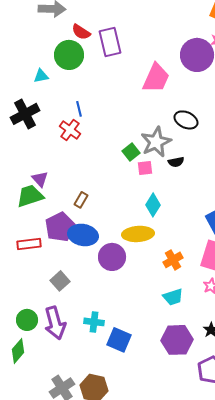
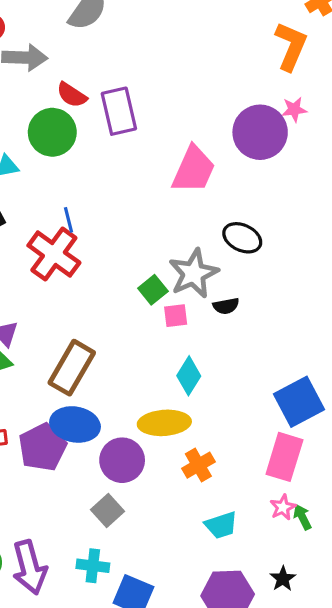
red cross: (70, 130) -> (54, 254), size x1.5
brown rectangle: (81, 200) -> (72, 368), size x2.0
purple pentagon: (60, 227) -> (43, 447), moved
orange cross: (173, 260) -> (198, 465), moved
gray square: (60, 281) -> (107, 511), moved

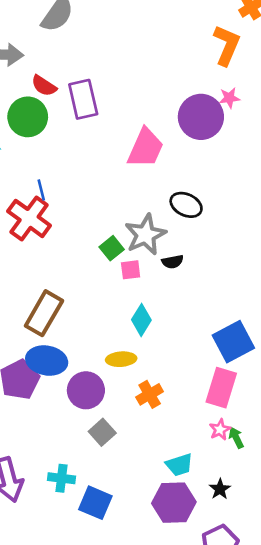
yellow ellipse: (164, 423) -> (121, 359), size x0.7
gray square: (107, 511) -> (102, 432), moved
cyan trapezoid: (221, 525) -> (179, 465), moved

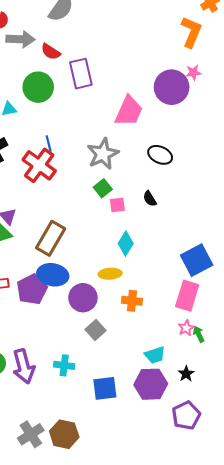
red semicircle: (44, 86) -> (51, 52), moved
gray star: (145, 235) -> (103, 154), moved
black semicircle: (173, 262) -> (150, 199), turned 70
orange cross: (150, 394) -> (132, 301), turned 36
blue square: (95, 503) -> (105, 388), moved, turned -30

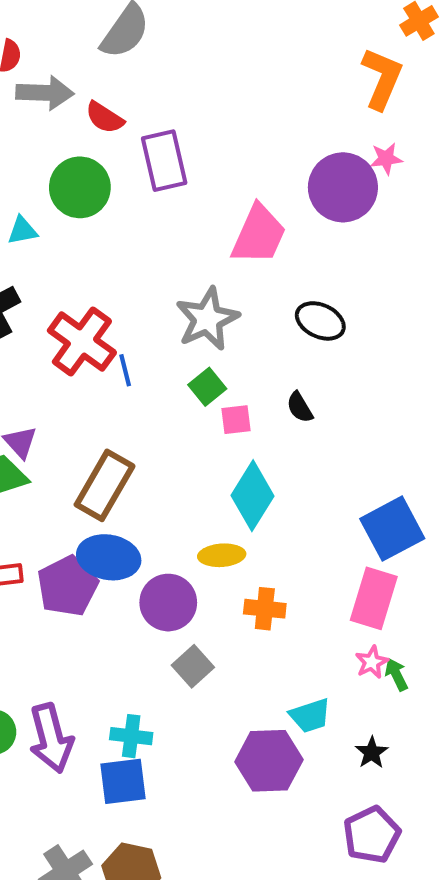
blue line: (49, 143) -> (125, 370), moved
cyan diamond: (126, 243) -> (252, 496), size x1.4
purple hexagon: (151, 384) -> (269, 761), moved
blue square: (105, 388) -> (123, 781), moved

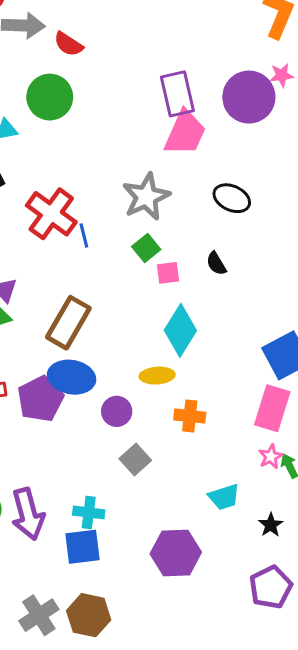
purple rectangle: (164, 161) -> (177, 94), moved
purple circle: (168, 603) -> (117, 411), size x0.7
purple hexagon: (269, 761) -> (176, 553), moved

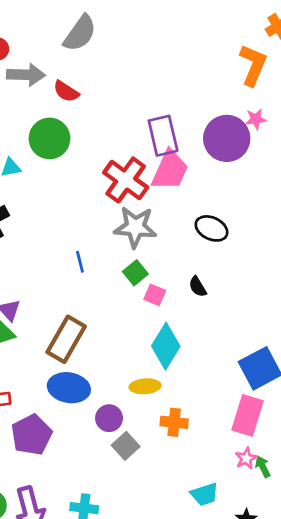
gray star: (146, 197) -> (135, 227), turned 30
red cross: (51, 214) -> (126, 180), moved
pink square: (168, 273) -> (155, 295), turned 30
purple pentagon: (40, 399) -> (32, 435), moved
gray square: (135, 460) -> (126, 446), moved

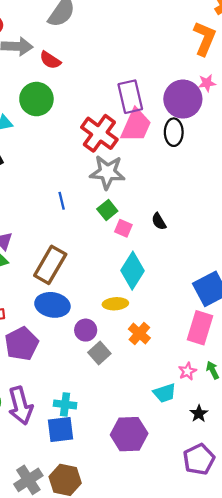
black ellipse: (212, 228) -> (174, 132), moved, turned 65
orange cross: (174, 422) -> (139, 334), turned 35
pink star: (246, 458) -> (187, 371), moved

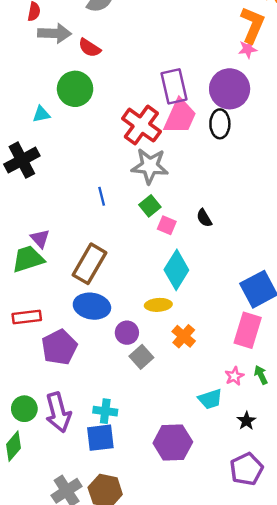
pink star: (207, 83) -> (248, 49), moved

